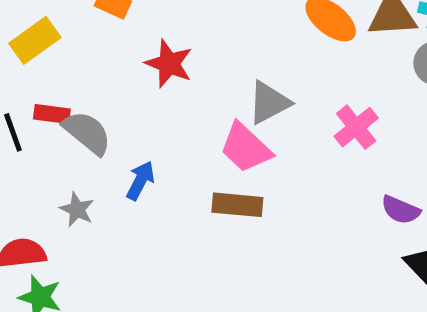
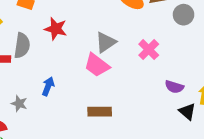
gray semicircle: (87, 133) -> (22, 45), moved, turned 65
brown rectangle: (237, 205) -> (100, 112), moved

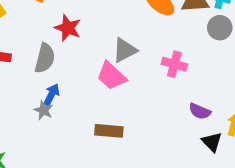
gray semicircle: (22, 45) -> (45, 58), moved
pink cross: (149, 50) -> (174, 64), turned -36
gray star: (19, 104) -> (43, 110), moved

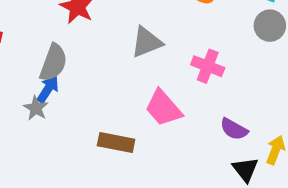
gray semicircle: (45, 58) -> (53, 63), moved
pink trapezoid: (111, 76) -> (163, 108), moved

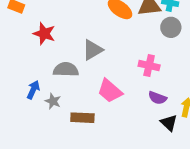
gray semicircle: (53, 63) -> (66, 70), moved, turned -100
pink cross: (208, 66) -> (149, 66), moved
gray star: (36, 108) -> (53, 101), moved

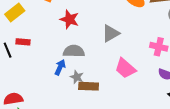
gray semicircle: (66, 70) -> (74, 51), moved
brown rectangle: (82, 118) -> (89, 86), moved

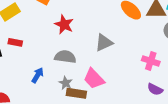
blue arrow: (60, 67) -> (38, 75), moved
pink trapezoid: (125, 68) -> (94, 79), moved

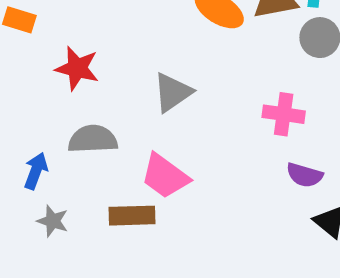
blue arrow: (38, 75) -> (36, 171), moved
gray star: (66, 83) -> (53, 221), moved

